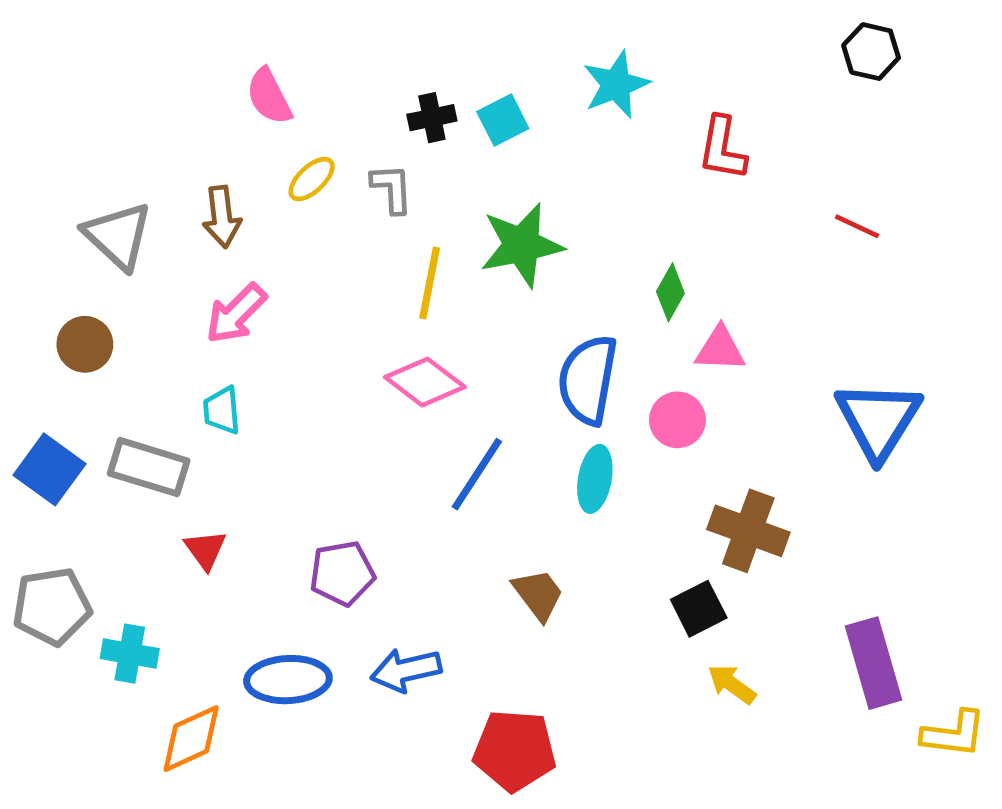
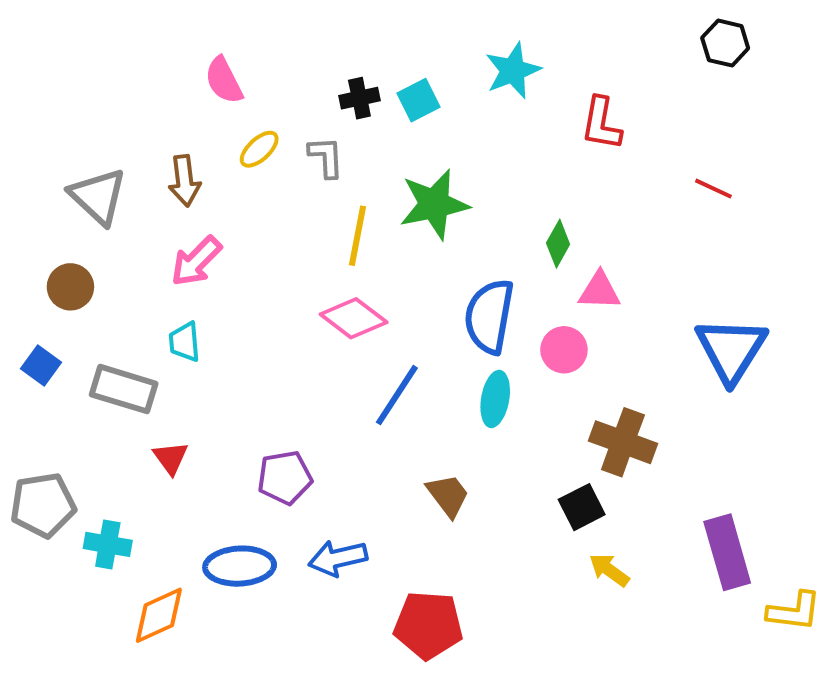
blue square: (49, 469) -> (41, 366), moved, size x0.7

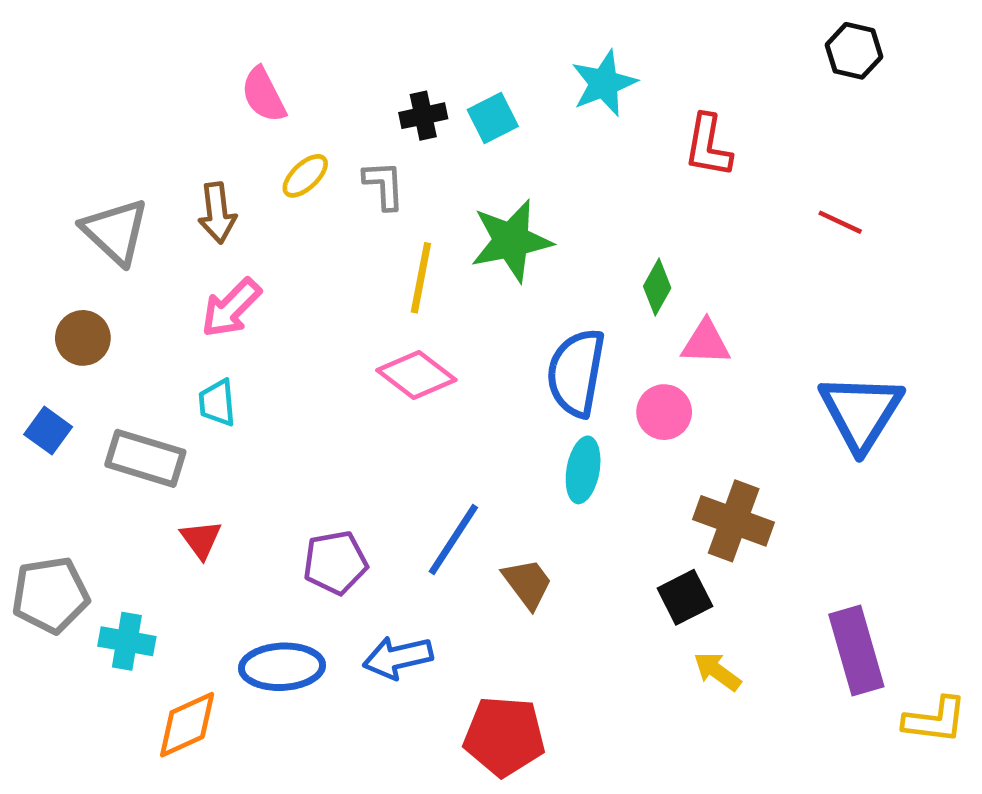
blue line: (397, 395) -> (453, 539), moved

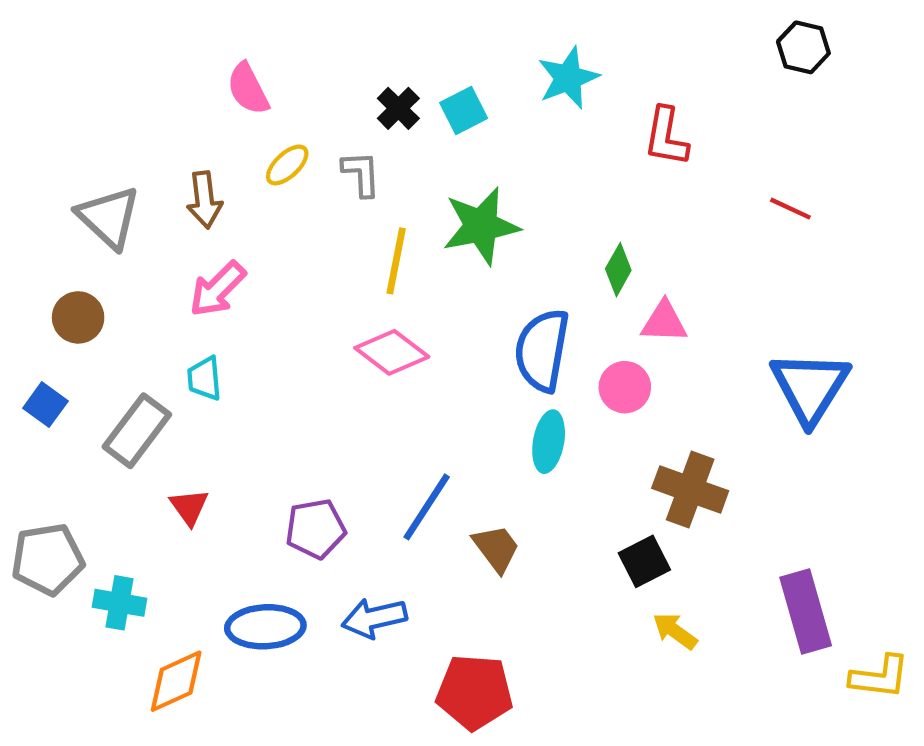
black cross: (423, 116) -> (398, 108), turned -33
gray rectangle: (145, 458) -> (137, 431), turned -70

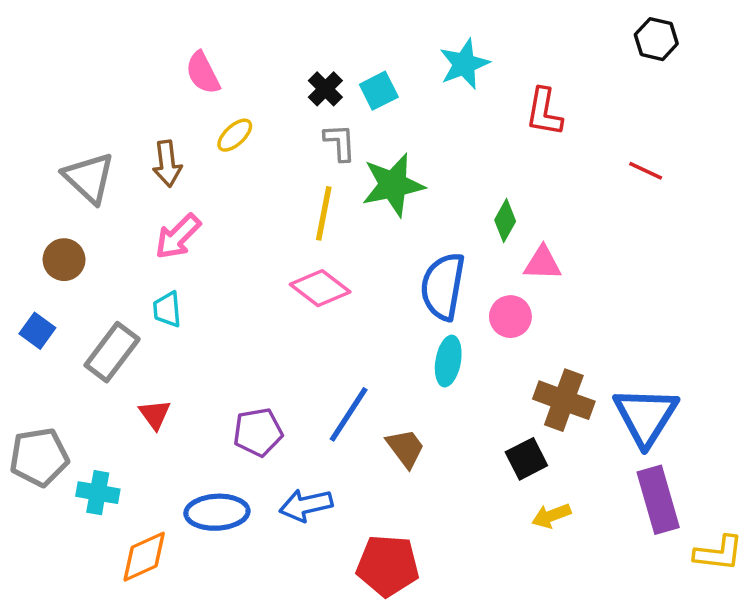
gray L-shape: (361, 174) -> (340, 142), moved
blue triangle: (810, 387) -> (646, 416), moved
yellow arrow: (675, 631) -> (551, 516), turned -57

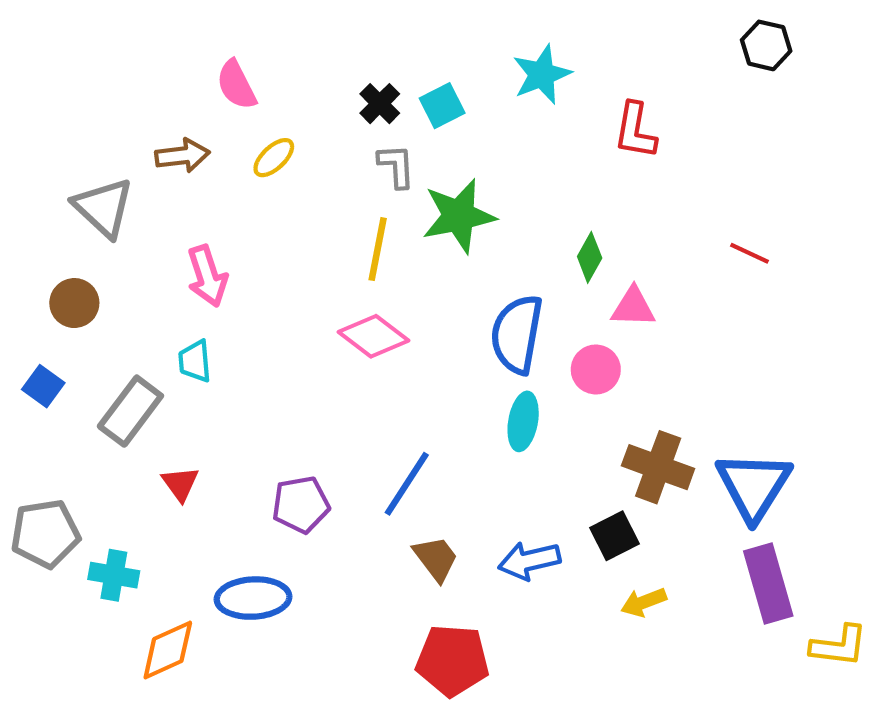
brown arrow: (167, 164) -> (182, 156), moved, turned -90
red line: (646, 171) -> (750, 253), moved
pink arrow: (178, 237) -> (207, 276), turned -63
brown trapezoid: (406, 448) -> (436, 559), moved
blue arrow: (306, 505) -> (529, 561), moved

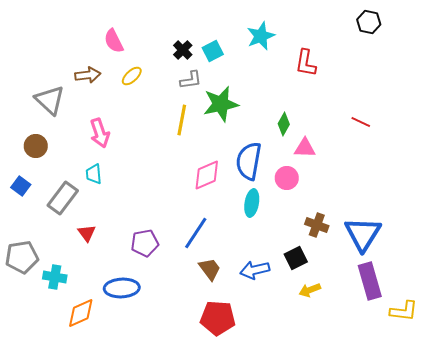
gray L-shape: (396, 166) -> (191, 80), turned 85
pink diamond: (374, 336) -> (207, 175), moved, turned -60
brown cross: (658, 467) -> (317, 225), size x0.7

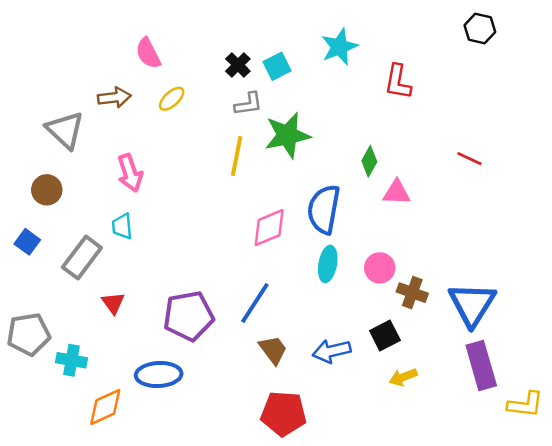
pink circle: (287, 178) -> (380, 268), moved
purple pentagon: (145, 243) -> (189, 316), size x1.4

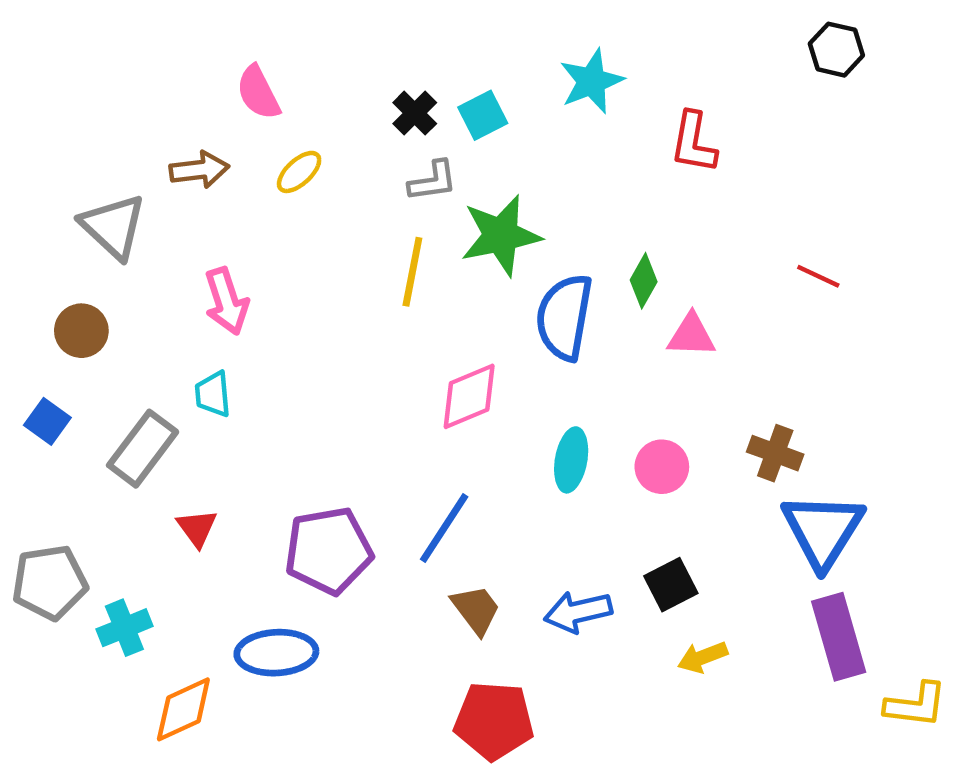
blue semicircle: (324, 209) -> (564, 317), moved
brown cross: (412, 293) -> (775, 453), moved
cyan cross: (71, 360) -> (124, 628), turned -32

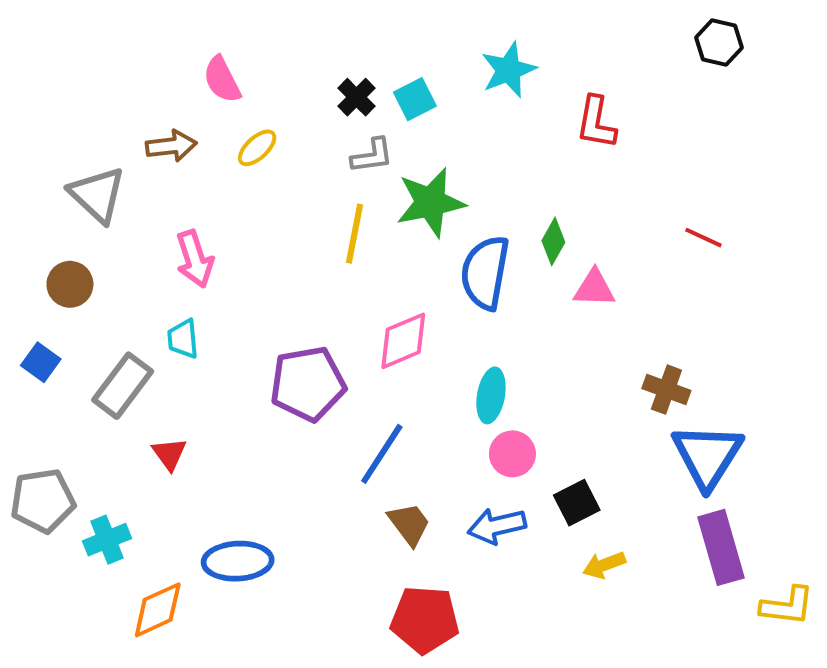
pink circle: (662, 467) -> (512, 454), moved
purple pentagon: (329, 551) -> (308, 384), moved

